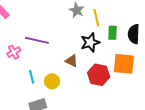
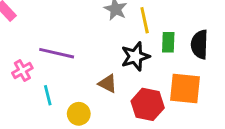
cyan line: (32, 77) -> (48, 95), moved

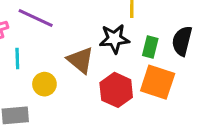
green rectangle: (168, 42) -> (150, 47), moved
brown triangle: (108, 84) -> (80, 60), size x1.4

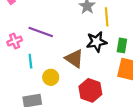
red hexagon: (116, 90) -> (90, 90), moved

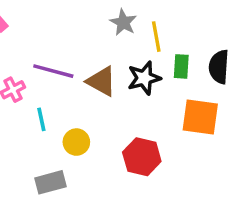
green rectangle: (122, 45) -> (181, 66), moved
brown triangle: (74, 59) -> (101, 81), moved

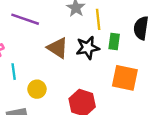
black semicircle: (219, 67) -> (141, 28), moved
purple line: (53, 71) -> (25, 19), moved

